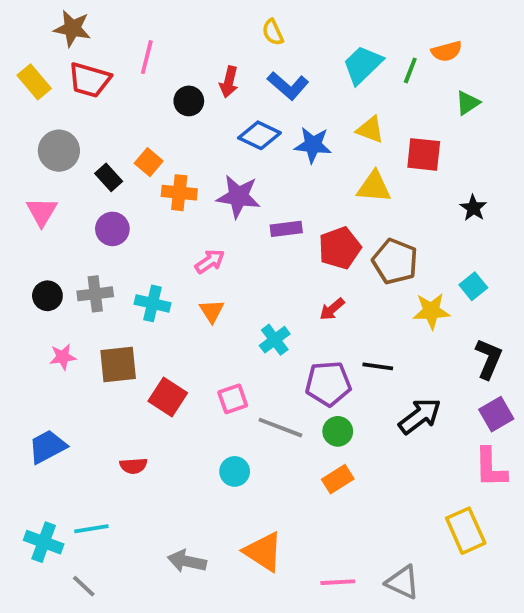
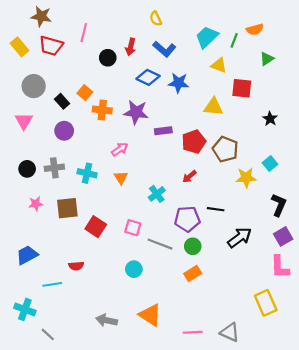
yellow triangle: (370, 130) -> (219, 65), moved
pink square: (233, 399) -> (133, 228), turned 35
cyan line: (91, 529) -> (52, 284), moved

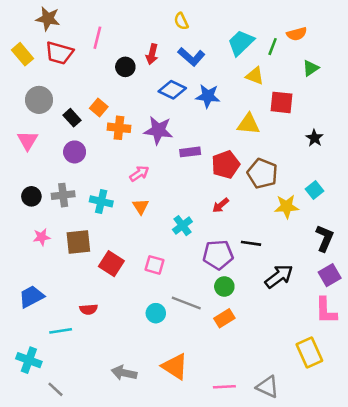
gray line: (160, 244) -> (186, 303), moved

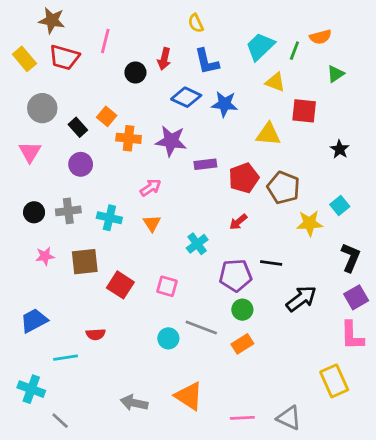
blue L-shape: (191, 57) -> (207, 62), turned 36

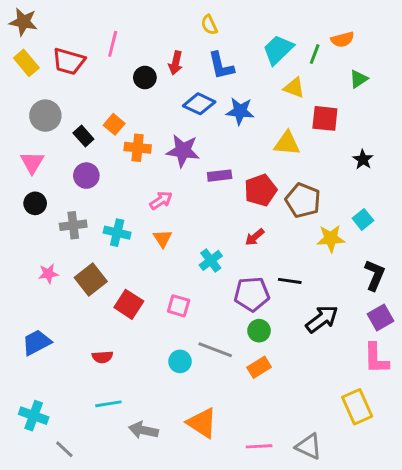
brown star: (52, 20) -> (23, 22), moved
black circle: (34, 212) -> (35, 203), moved
brown square: (85, 262) -> (91, 279), turned -32
cyan line: (66, 358) -> (108, 404), moved

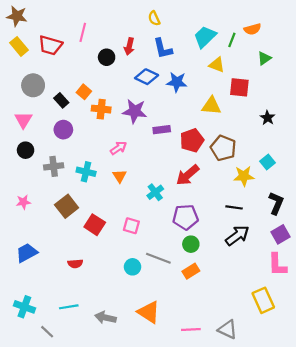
red arrow: (255, 237) -> (188, 175), size x1.6
pink star: (48, 274) -> (23, 202), moved
black line: (290, 281) -> (234, 207), moved
cyan line: (108, 404) -> (69, 307), moved

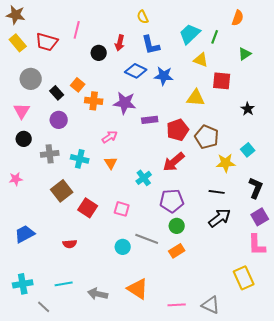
orange semicircle: (252, 29) -> (238, 18), moved, turned -56
pink star: (23, 202) -> (16, 179), moved
cyan cross: (24, 307) -> (23, 284), turned -30

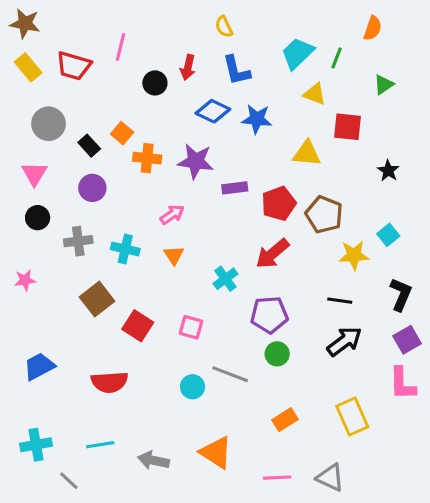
red semicircle: (70, 244) -> (110, 382), size x1.6
orange rectangle: (177, 251) -> (285, 420), moved
yellow rectangle: (244, 278) -> (352, 417), moved

